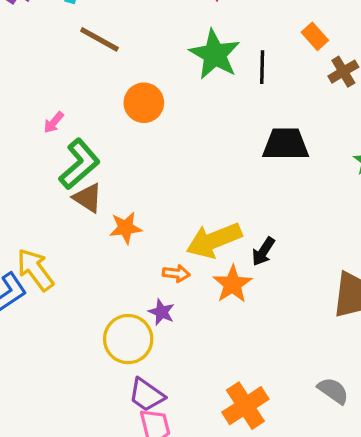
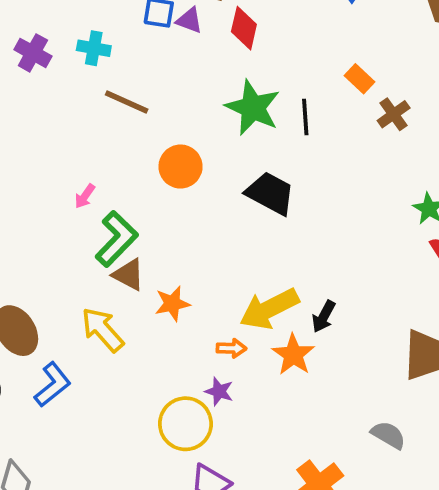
black trapezoid: (286, 144) -> (270, 193), moved, turned 33
yellow arrow: (35, 270) -> (103, 330), moved
gray semicircle: (333, 391) -> (388, 435), moved

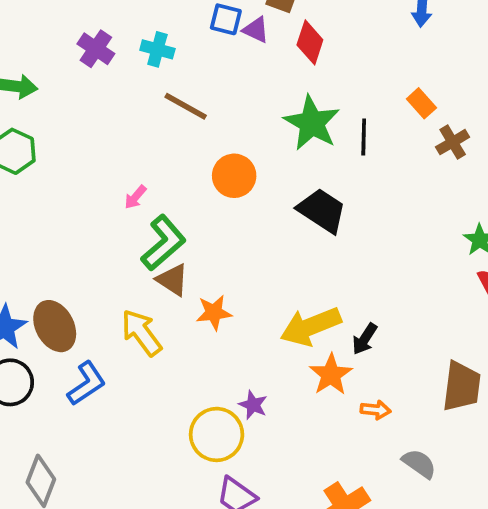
orange arrow: (231, 348) -> (376, 410), moved

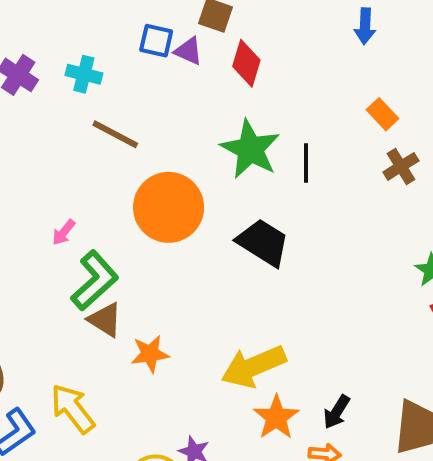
orange rectangle: (421, 103) -> (382, 114), moved
orange circle: (234, 176) -> (169, 207), size x1.5
yellow arrow: (141, 333) -> (73, 409), moved
black arrow: (365, 339) -> (337, 412), moved

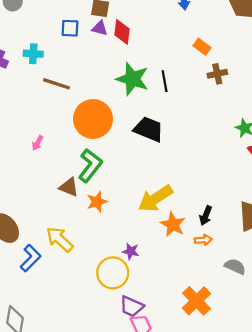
purple triangle: (189, 51) -> (100, 28), moved
brown cross: (401, 166) -> (217, 74), turned 30
green L-shape: (95, 280) -> (90, 165), moved

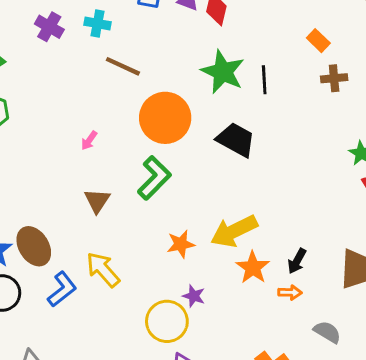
brown triangle: (69, 187) -> (97, 201), moved, turned 35
orange star: (97, 202) -> (181, 244), moved

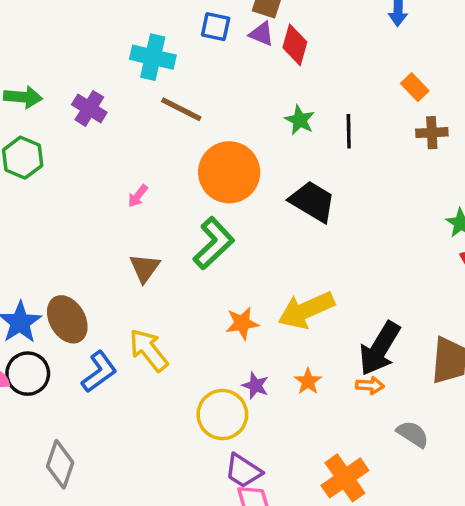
cyan cross: (97, 24) -> (153, 57), size x1.4
purple cross: (49, 27) -> (89, 108), moved
green star: (223, 72) -> (300, 120), size x0.6
black arrow: (297, 261) -> (380, 348), size x1.8
orange star: (253, 268) -> (308, 381), moved, size x0.7

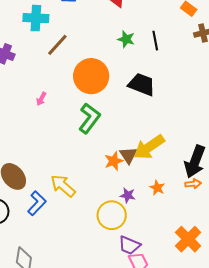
brown line: (181, 109) -> (57, 45), turned -65
brown triangle: (145, 268) -> (128, 155), moved

